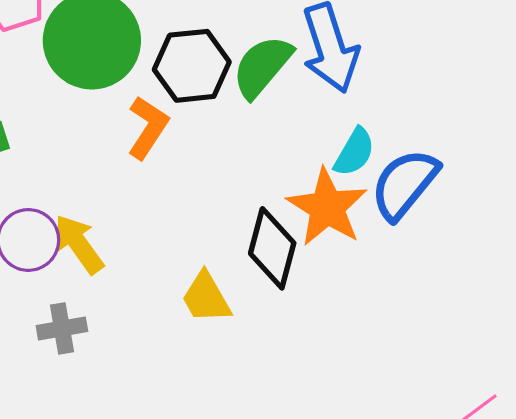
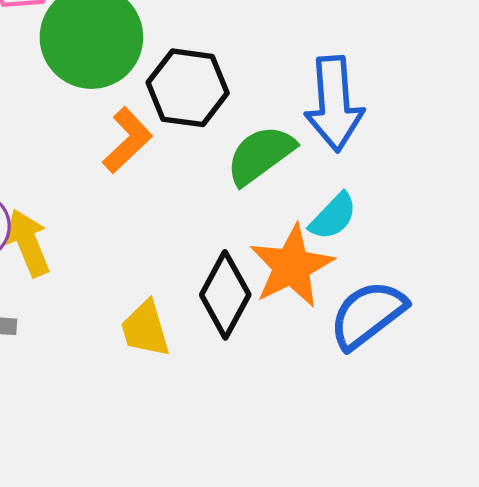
green semicircle: (262, 66) -> (260, 155), moved
blue semicircle: (405, 184) -> (368, 315), moved

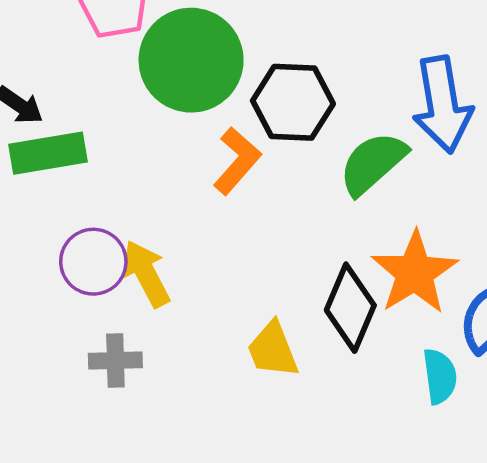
cyan semicircle: (333, 216) -> (440, 376), moved, turned -46

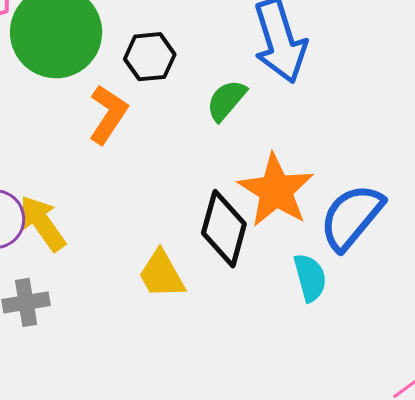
black hexagon: (293, 102) -> (150, 57), size x0.7
green semicircle: (373, 163) -> (226, 100), size x0.7

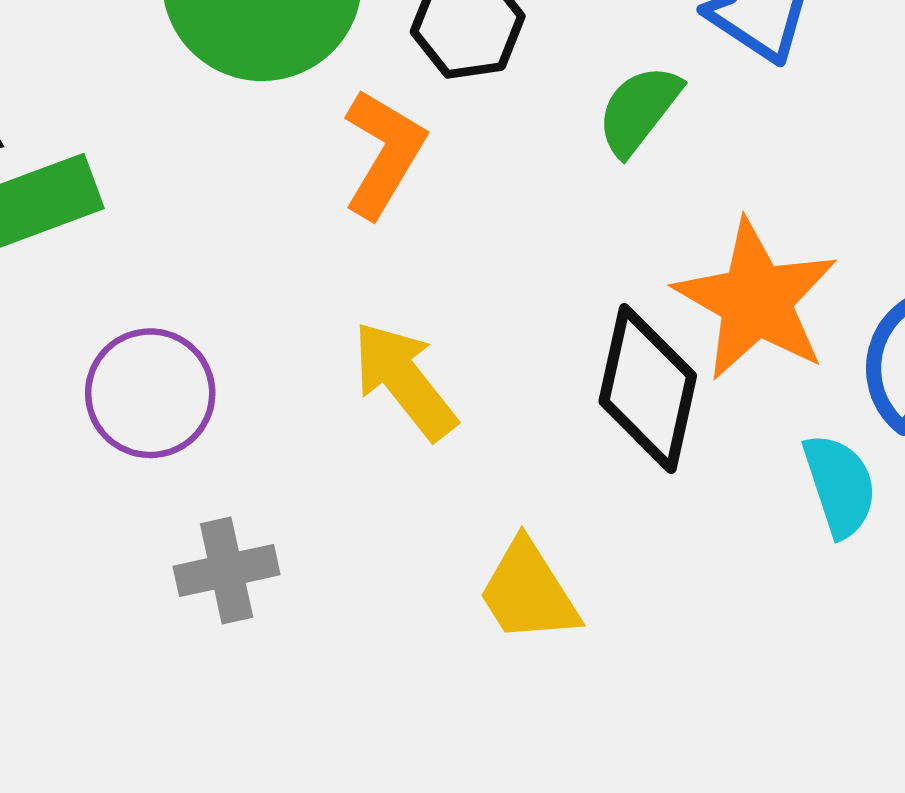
yellow arrow: (42, 223) -> (404, 380), moved
yellow trapezoid: (162, 274) -> (528, 592), moved

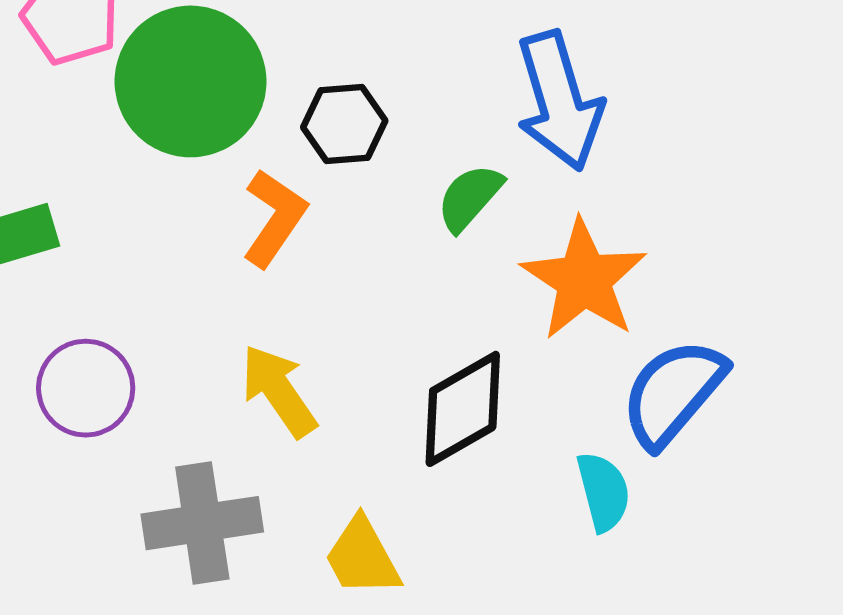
orange star: (756, 300) -> (584, 280), moved
black diamond: (648, 389) -> (463, 409), turned 44
gray cross: (227, 570) -> (202, 523), moved, size x1.5

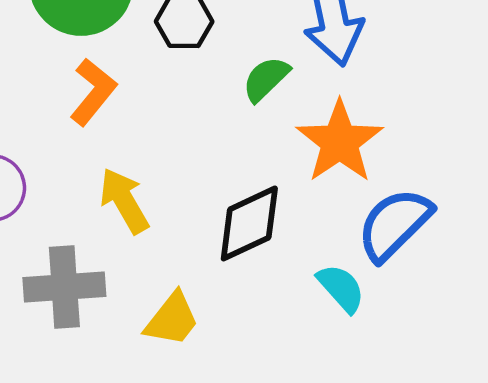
orange L-shape: (274, 218) -> (93, 92), moved
cyan semicircle: (603, 492) -> (341, 288), turned -32
yellow trapezoid: (362, 557) -> (172, 319), turned -118

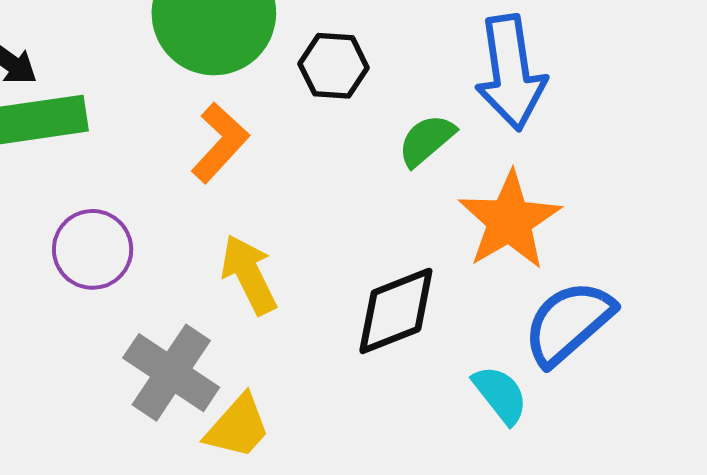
gray cross: (64, 287) -> (171, 373), turned 34
yellow trapezoid: (172, 319) -> (238, 427), moved

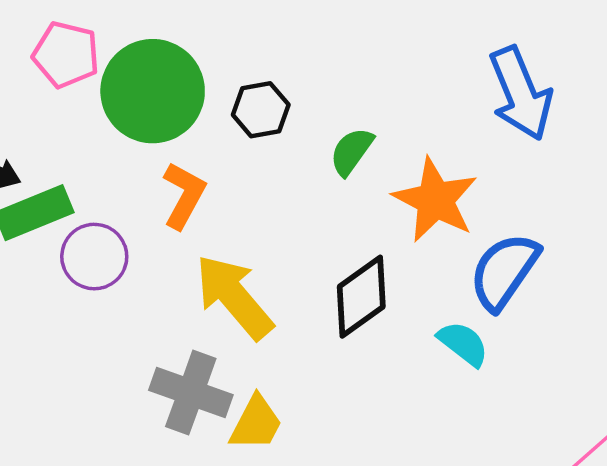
blue arrow: (511, 73) -> (521, 94), moved
purple circle: (93, 249) -> (94, 257), moved
yellow arrow: (249, 275) -> (234, 297), size x1.4

